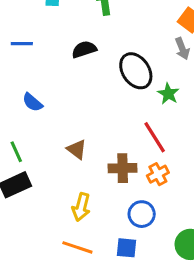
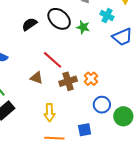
black semicircle: (84, 49) -> (29, 24), moved
red line: (155, 137) -> (53, 60), moved
blue circle: (142, 214) -> (102, 105), moved

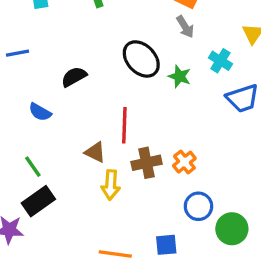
black semicircle: (29, 24) -> (74, 77), moved
red line: (53, 60) -> (124, 125), turned 45
yellow arrow: (49, 113) -> (111, 185), moved

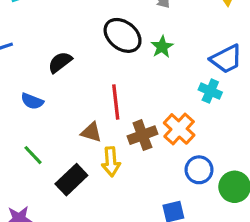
cyan cross: (220, 61) -> (210, 91), moved
green star: (179, 76) -> (162, 47), turned 30
orange cross: (184, 162) -> (179, 129), size x1.4
black rectangle: (38, 201) -> (71, 180), moved

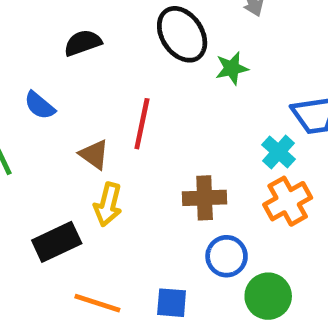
blue semicircle: (32, 101) -> (40, 105), moved
orange cross: (179, 129) -> (288, 201), moved
brown cross: (142, 135) -> (205, 198), moved
black rectangle: (71, 180) -> (57, 242), moved

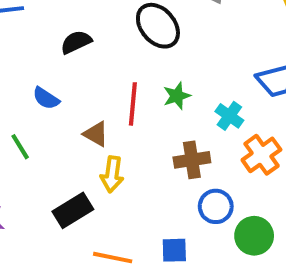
green star: (232, 68) -> (177, 96), moved
cyan cross: (279, 152) -> (229, 116), moved

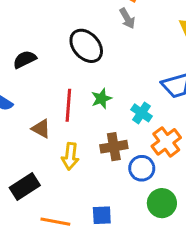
yellow arrow: (112, 174) -> (70, 156), moved
blue circle: (216, 206) -> (142, 168), moved

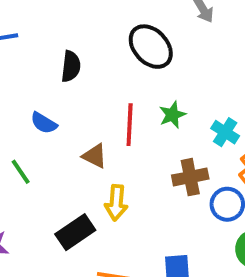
black semicircle: (25, 59) -> (71, 66), turned 125
yellow arrow: (70, 156) -> (116, 203), moved

